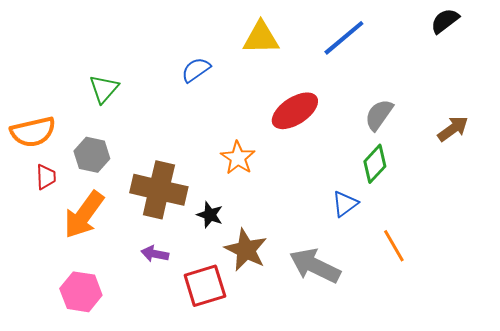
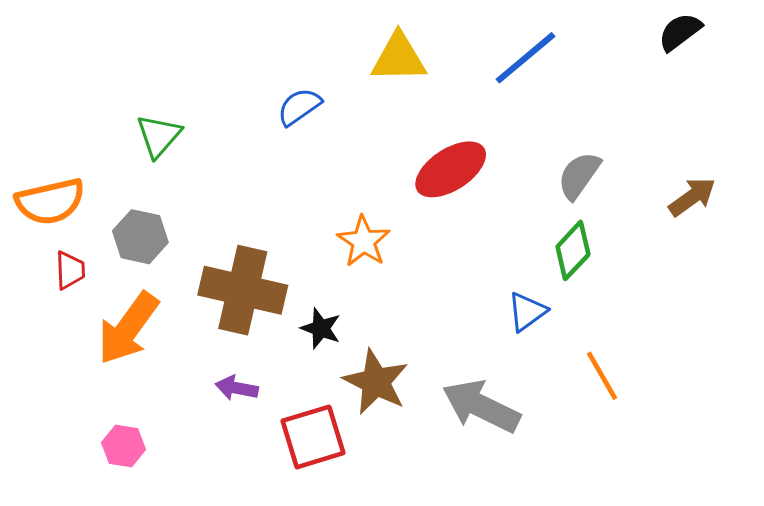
pink hexagon: (81, 292) -> (124, 446), size x0.7

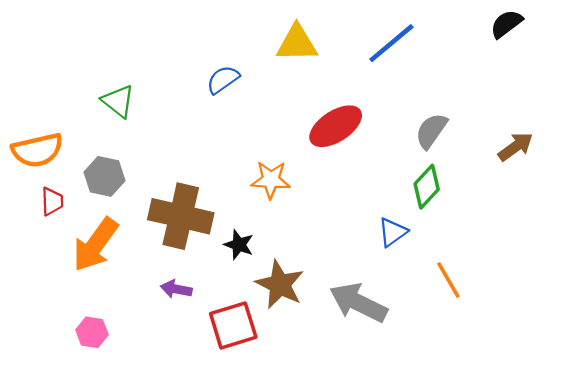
green triangle: (159, 136) -> (118, 101), turned -33
orange star: (364, 241) -> (271, 180), turned -30

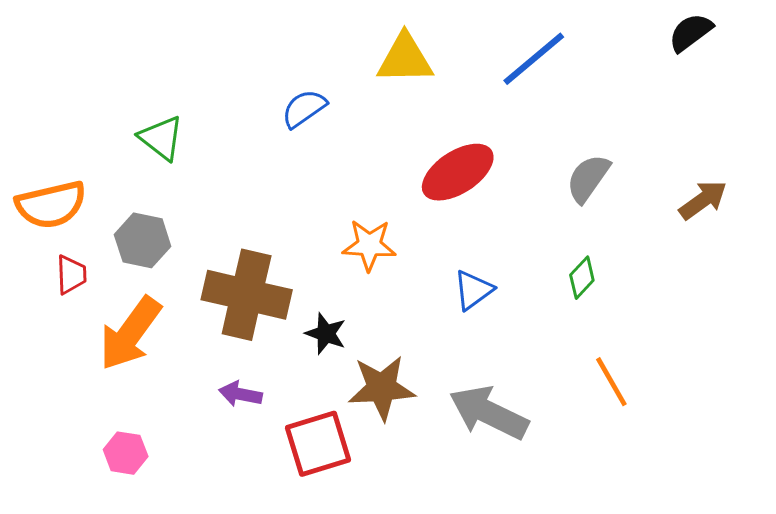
green diamond: (427, 187) -> (582, 278), moved, size x0.7
blue triangle: (393, 232) -> (473, 290), moved
brown star: (280, 284) -> (382, 388), turned -30

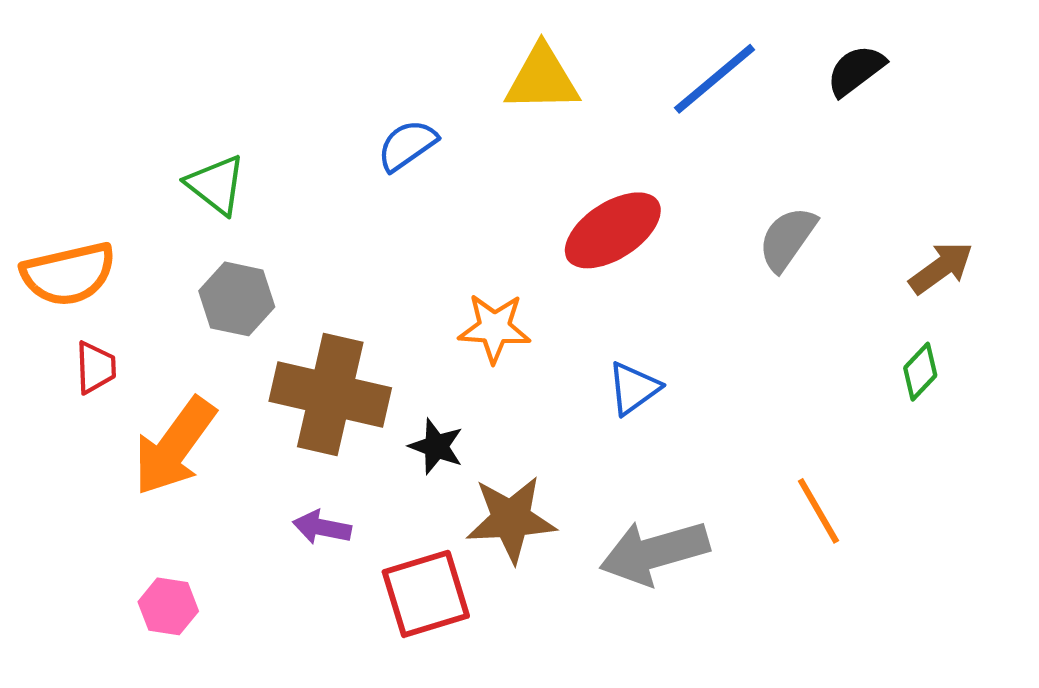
black semicircle: (691, 32) -> (856, 70), moved
gray hexagon: (143, 240) -> (237, 299), moved
green diamond: (582, 278) -> (920, 372), moved
gray arrow: (489, 413) -> (654, 552), turned -42

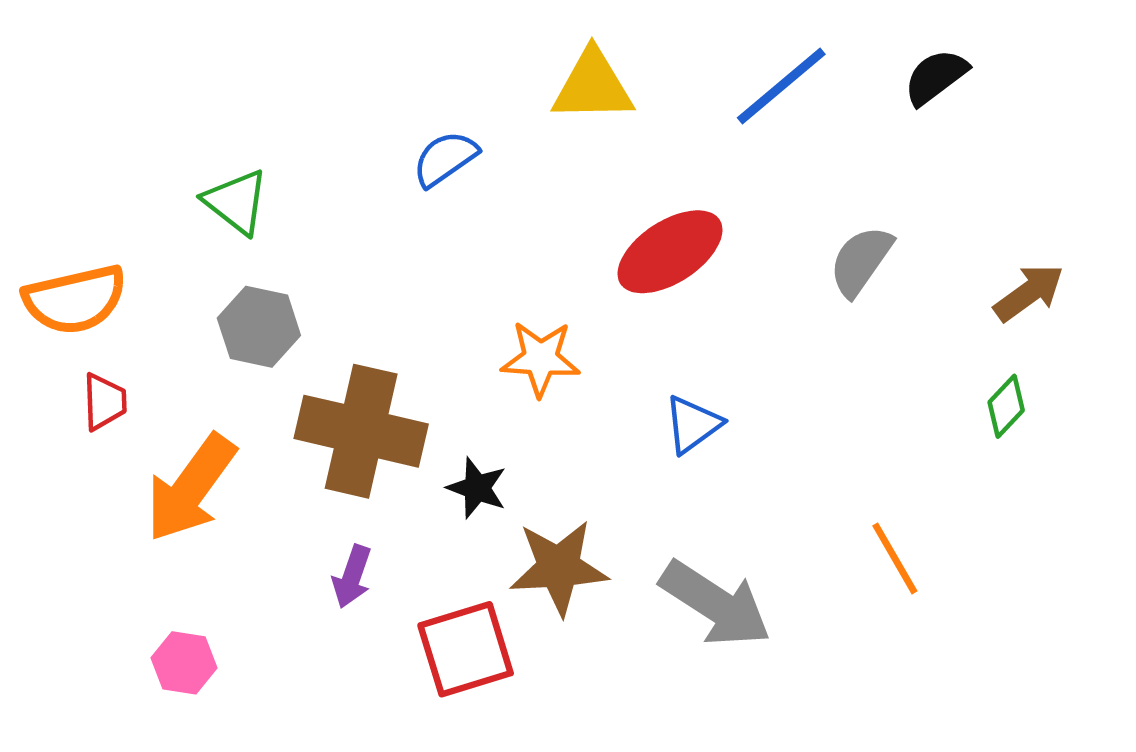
purple arrow: (322, 527) -> (352, 577), turned -82
gray arrow: (654, 552) -> (715, 604), turned -131

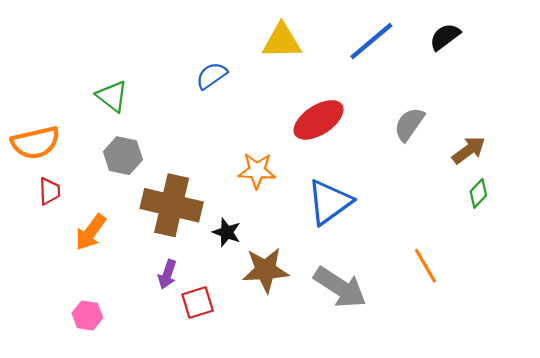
brown arrow: (1029, 293) -> (469, 150), moved
blue triangle: (693, 424) -> (329, 202), size x1.6
orange arrow: (191, 488) -> (91, 232), size x0.7
red square: (466, 649) -> (198, 302), moved, size x0.7

